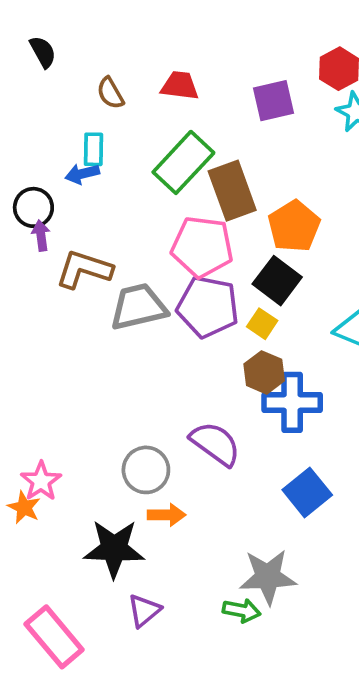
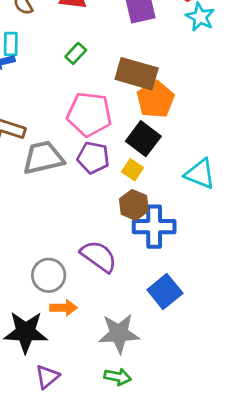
green rectangle: (183, 162) -> (76, 53), size x0.5
brown rectangle: (232, 191) -> (137, 74), moved, turned -54
purple pentagon: (208, 307) -> (93, 158), size x0.7
gray star: (268, 577) -> (119, 333), moved

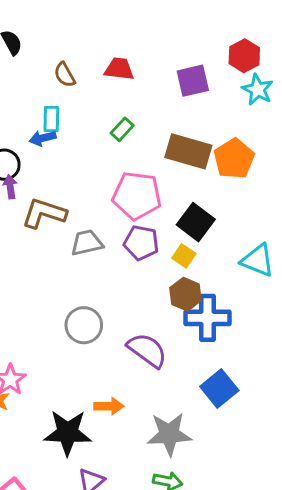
orange pentagon: (156, 99) -> (234, 159), moved
gray trapezoid: (43, 158) -> (87, 243), size x0.7
gray circle: (49, 275) -> (84, 325), moved

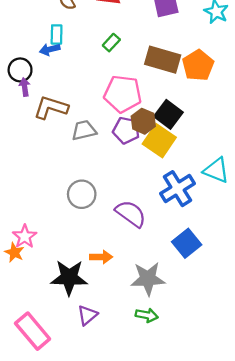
yellow square: (184, 256) -> (159, 141), size x1.8
cyan triangle: (258, 260) -> (216, 170), moved
brown hexagon: (185, 294) -> (143, 121), moved
blue cross: (208, 318) -> (177, 189), turned -32

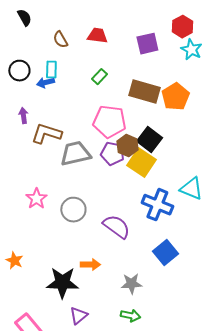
black circle: (20, 70) -> (19, 71), moved
gray trapezoid: (84, 130) -> (75, 154), size x1.4
blue cross: (177, 189) -> (157, 205), turned -36
pink star: (25, 236) -> (36, 199), moved
gray star: (148, 279) -> (131, 284), size x0.7

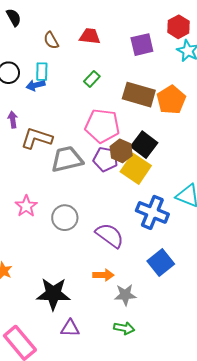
orange arrow: (90, 265) -> (103, 275), moved
purple triangle: (78, 316) -> (70, 328), turned 42

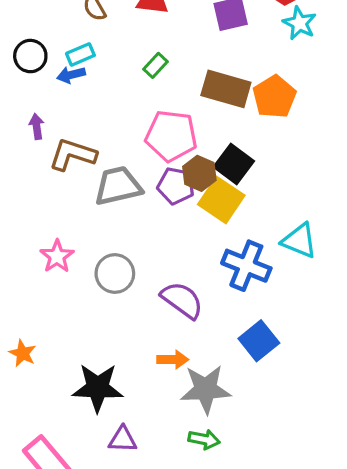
cyan rectangle: (42, 72) -> (80, 54), turned 66
gray star: (125, 295) -> (206, 389), size x1.5

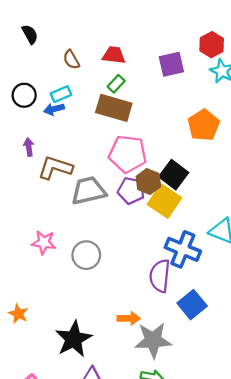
green rectangle: (156, 65) -> (116, 84), moved
brown rectangle: (226, 89) -> (114, 108), moved
pink star: (57, 256) -> (44, 242), turned -30
purple semicircle: (182, 300) -> (160, 276), moved, turned -120
black star: (98, 388) -> (74, 339), turned -30

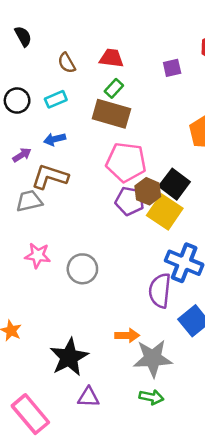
purple square: (171, 64) -> (172, 68), size x0.7
blue arrow: (54, 109) -> (55, 139), moved
purple arrow: (29, 147) -> (22, 155), turned 66
gray trapezoid: (89, 191) -> (29, 201), moved, size x0.7

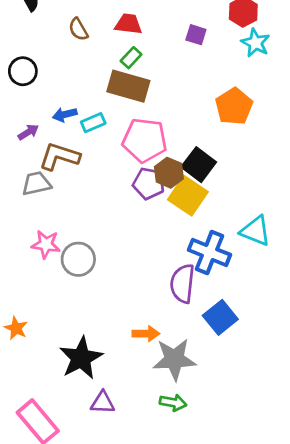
purple square: (172, 68) -> (196, 35), turned 30
cyan rectangle: (56, 99) -> (93, 123), moved
gray circle: (82, 269) -> (78, 259), moved

